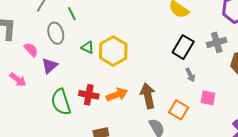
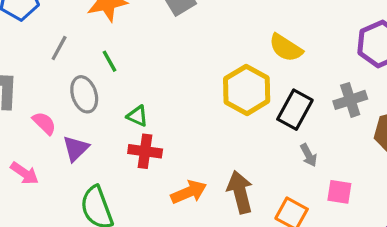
yellow hexagon: (113, 51) -> (247, 90), moved
red cross: (89, 95) -> (145, 151), moved

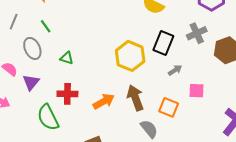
yellow hexagon: (247, 90) -> (130, 56), moved
red cross: (145, 151) -> (67, 94), moved
gray arrow: (309, 155) -> (175, 70), turned -88

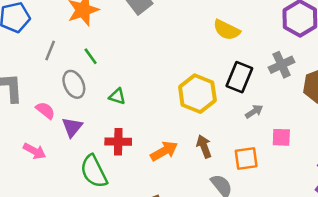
brown arrow: (135, 98) -> (204, 146), size x0.7
orange square: (169, 107) -> (246, 159), turned -30

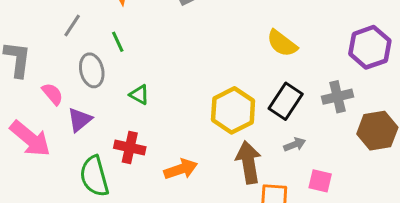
brown arrow: (204, 146) -> (248, 162), moved, size x1.5
pink arrow: (34, 151) -> (30, 139), size x1.6

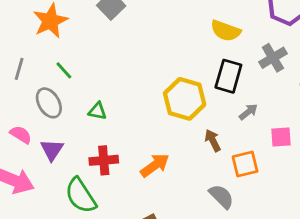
yellow semicircle: (282, 43) -> (226, 31), moved
brown arrow: (248, 162) -> (213, 140), size x0.6

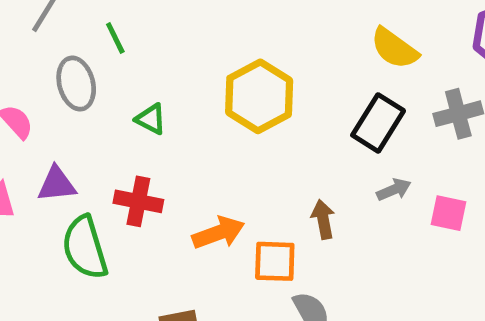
yellow hexagon: (185, 99) -> (259, 96), moved
pink square: (281, 137) -> (448, 213), moved
purple triangle: (52, 150) -> (57, 184), moved, turned 35
orange square: (245, 164) -> (275, 261), moved

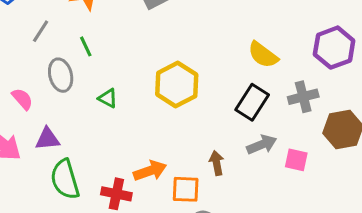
gray arrow: (394, 190) -> (262, 145), size x1.4
red cross: (138, 201) -> (116, 194), moved

